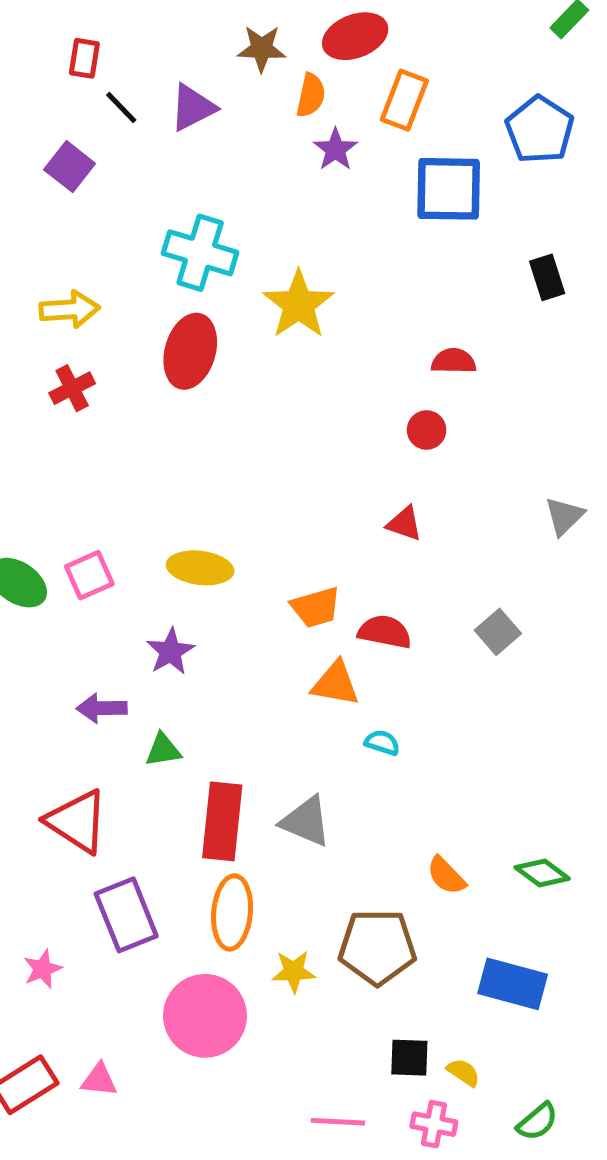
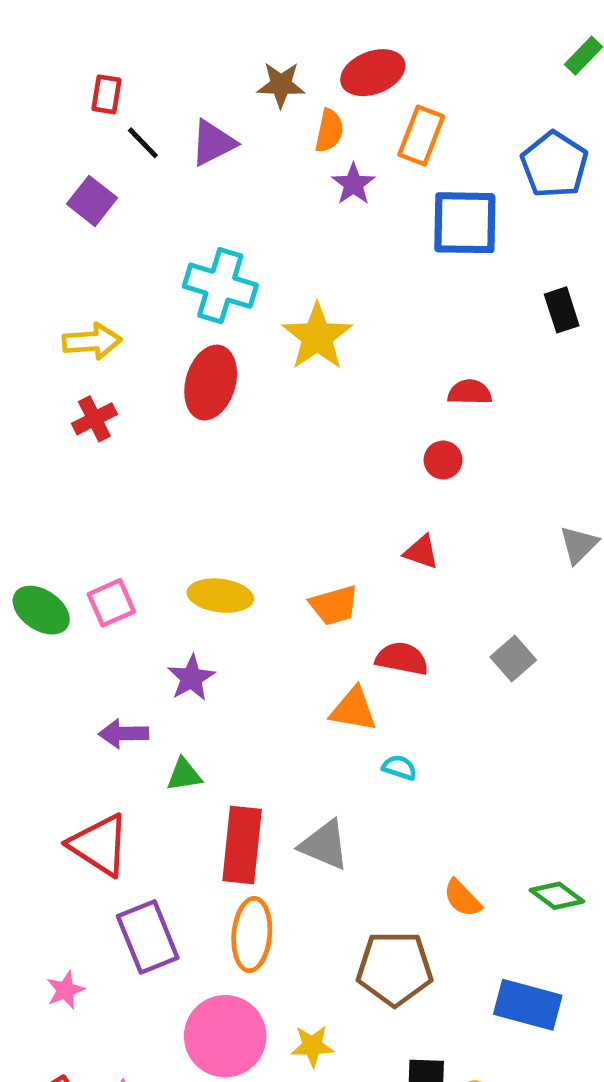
orange trapezoid: (316, 607) -> (334, 605), moved
yellow star: (294, 972) -> (312, 1046), moved

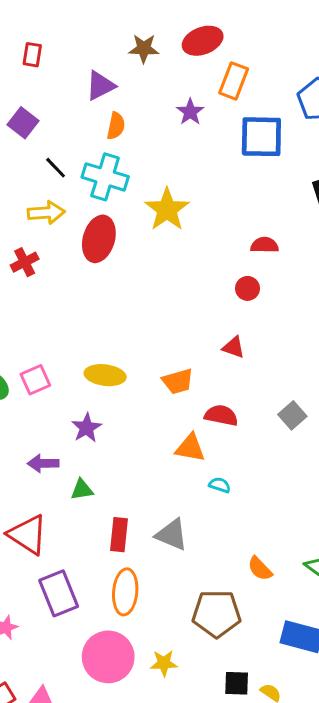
orange semicircle: (329, 131) -> (116, 126), moved
black line: (143, 143) -> (56, 168), moved
yellow arrow: (92, 341) -> (46, 213), moved
red rectangle: (242, 845) -> (119, 535), size x0.7

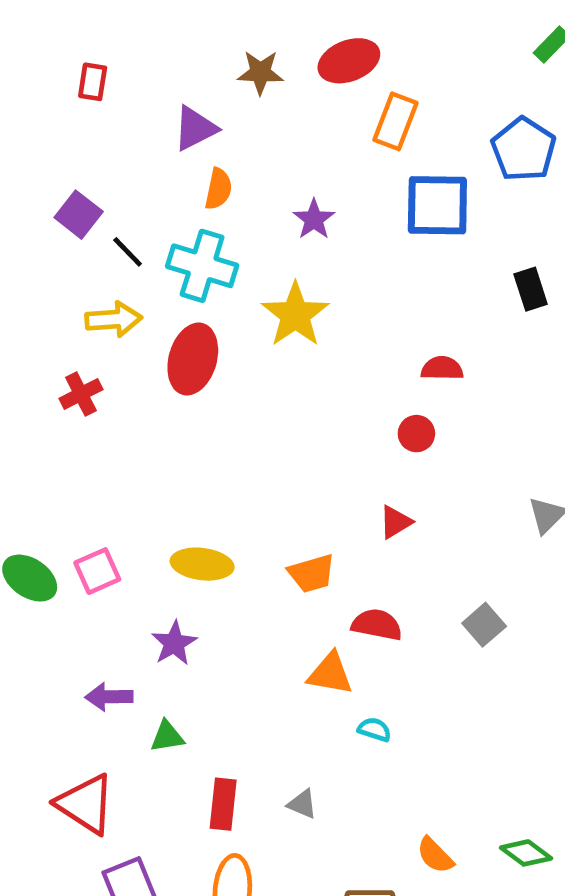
purple star: (190, 112) -> (314, 219), moved
purple square: (23, 123) -> (79, 215), moved
red triangle: (234, 347) -> (395, 522), turned -50
gray triangle: (172, 535) -> (302, 804), size x0.6

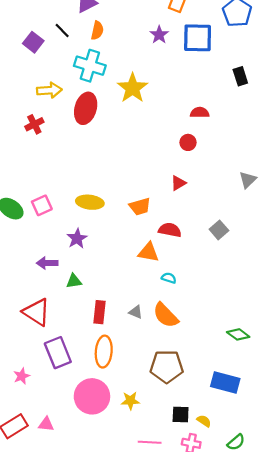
purple star: (314, 219) -> (159, 35), moved
black line: (128, 252) -> (62, 30), moved
orange semicircle: (435, 855) -> (166, 315), moved, size x1.5

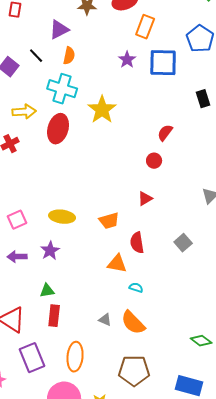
red semicircle: (200, 113) -> (165, 133), turned -54
red semicircle: (170, 230) -> (137, 243), turned -110
purple arrow: (47, 263) -> (17, 257), moved
red rectangle: (99, 312) -> (54, 316), moved

